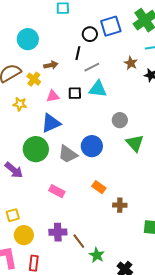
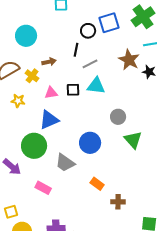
brown star: (131, 63) -> (129, 60), size x1.5
gray trapezoid: (68, 154) -> (65, 163), moved
pink rectangle: (57, 191) -> (43, 188), moved

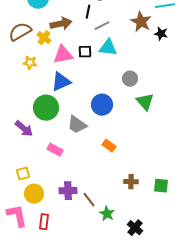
brown arrow: (49, 62) -> (61, 24), size x1.5
pink triangle: (51, 93) -> (63, 55), size x1.5
brown cross: (118, 202) -> (131, 182), moved

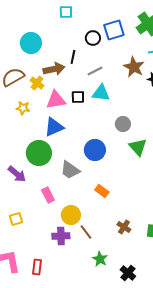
black line: (88, 12) -> (73, 57), moved
pink rectangle: (55, 150) -> (48, 195), turned 35
brown cross: (131, 182) -> (124, 227), turned 32
yellow circle: (34, 194) -> (71, 215), moved
brown line: (89, 200) -> (86, 232), moved

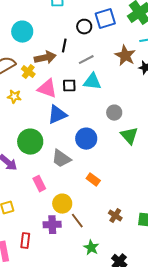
pink triangle: (56, 100) -> (47, 89), turned 30
blue triangle: (54, 127) -> (57, 115), moved
red rectangle: (37, 267) -> (25, 241), moved

